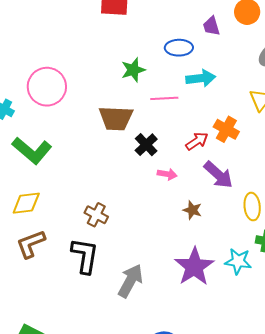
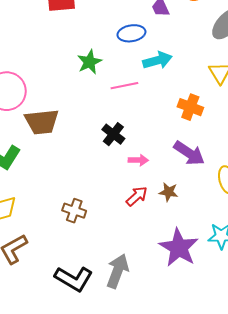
brown trapezoid: (116, 118) -> (42, 122), moved
red arrow: (197, 141) -> (137, 196), moved
black L-shape: (85, 256) -> (74, 279), moved, turned 120

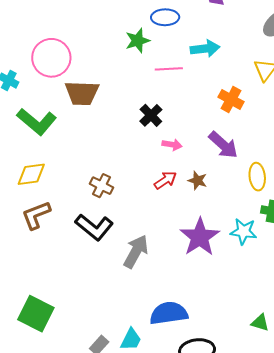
blue ellipse: (131, 33) -> (165, 17), moved
black L-shape: (74, 279) -> (94, 227), moved

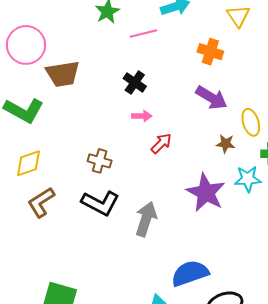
pink arrow: (172, 145) -> (142, 116), moved
brown star: (197, 180) -> (226, 144), moved

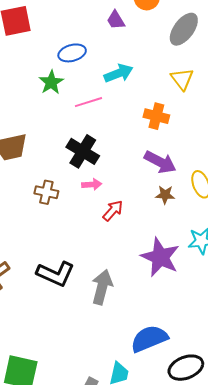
black cross: (135, 82) -> (83, 151), size x1.4
brown star: (226, 144) -> (165, 195), moved
brown cross: (100, 161) -> (46, 192), moved

